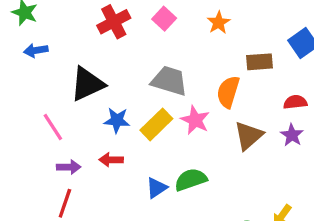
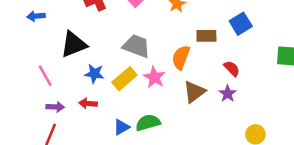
red semicircle: (295, 102) -> (232, 69), turned 48

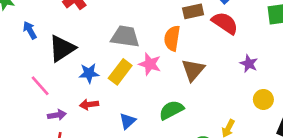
blue arrow: (36, 16) -> (30, 30), moved, turned 78
red semicircle: (232, 69) -> (225, 23), moved, size x1.5
purple star: (228, 94) -> (249, 64), moved
green semicircle: (148, 123) -> (171, 110), moved

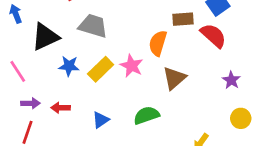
gray trapezoid: (125, 36) -> (93, 26), moved
red arrow: (89, 104) -> (61, 108), moved

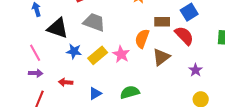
black triangle: (45, 37) -> (58, 28), turned 40
brown triangle: (174, 78) -> (161, 57), moved
purple arrow: (30, 103) -> (36, 73), moved

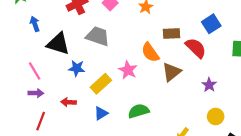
blue square: (189, 12) -> (211, 24), moved
orange semicircle: (142, 39) -> (150, 52), turned -54
yellow rectangle: (98, 55) -> (101, 84), moved

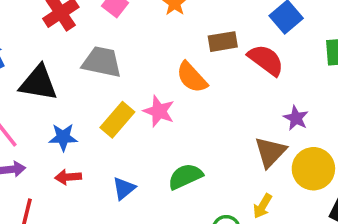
blue star: (77, 68) -> (63, 137), moved
brown triangle: (172, 72) -> (270, 152), moved
yellow rectangle: (101, 84) -> (117, 120), moved
yellow circle: (216, 117) -> (313, 169), size x1.5

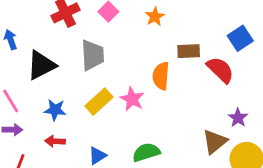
gray trapezoid: (102, 62) -> (93, 55), turned 68
orange semicircle: (192, 77) -> (161, 76), turned 40
black triangle: (38, 83) -> (41, 65), turned -44

